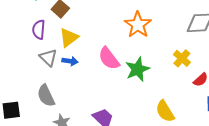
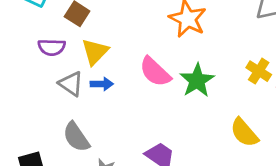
purple semicircle: (39, 30) -> (52, 47), turned -84
yellow cross: (182, 58) -> (259, 71), moved

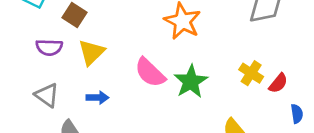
gray triangle: (71, 84) -> (47, 95), moved
blue arrow: (102, 84) -> (97, 98), moved

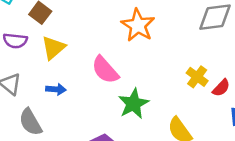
green star: (191, 82) -> (133, 104), moved

